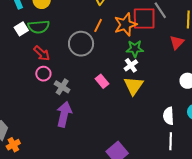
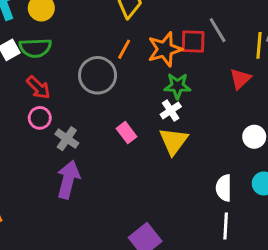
red square: (144, 19) -> (193, 41), size x0.7

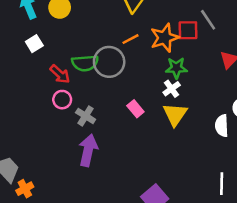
green semicircle: (35, 48) -> (85, 63), moved
orange line: (124, 49) -> (130, 39), turned 36
white semicircle: (224, 188) -> (222, 126), moved

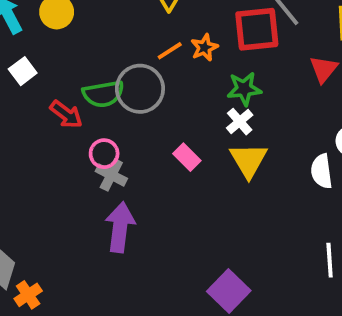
red square: (188, 30) -> (257, 29), size x1.4
orange star: (165, 38) -> (204, 48), moved, size x0.6
pink circle: (62, 100) -> (104, 154), moved

